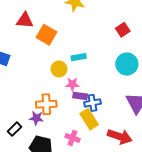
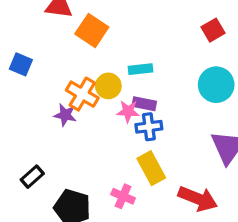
purple rectangle: (80, 96) -> (144, 104), moved
blue cross: (93, 103) -> (149, 127), moved
orange cross: (46, 104) -> (82, 94), moved, turned 30
purple star: (36, 118) -> (65, 115), moved

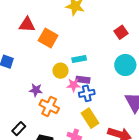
orange cross: (82, 94) -> (49, 106), moved

